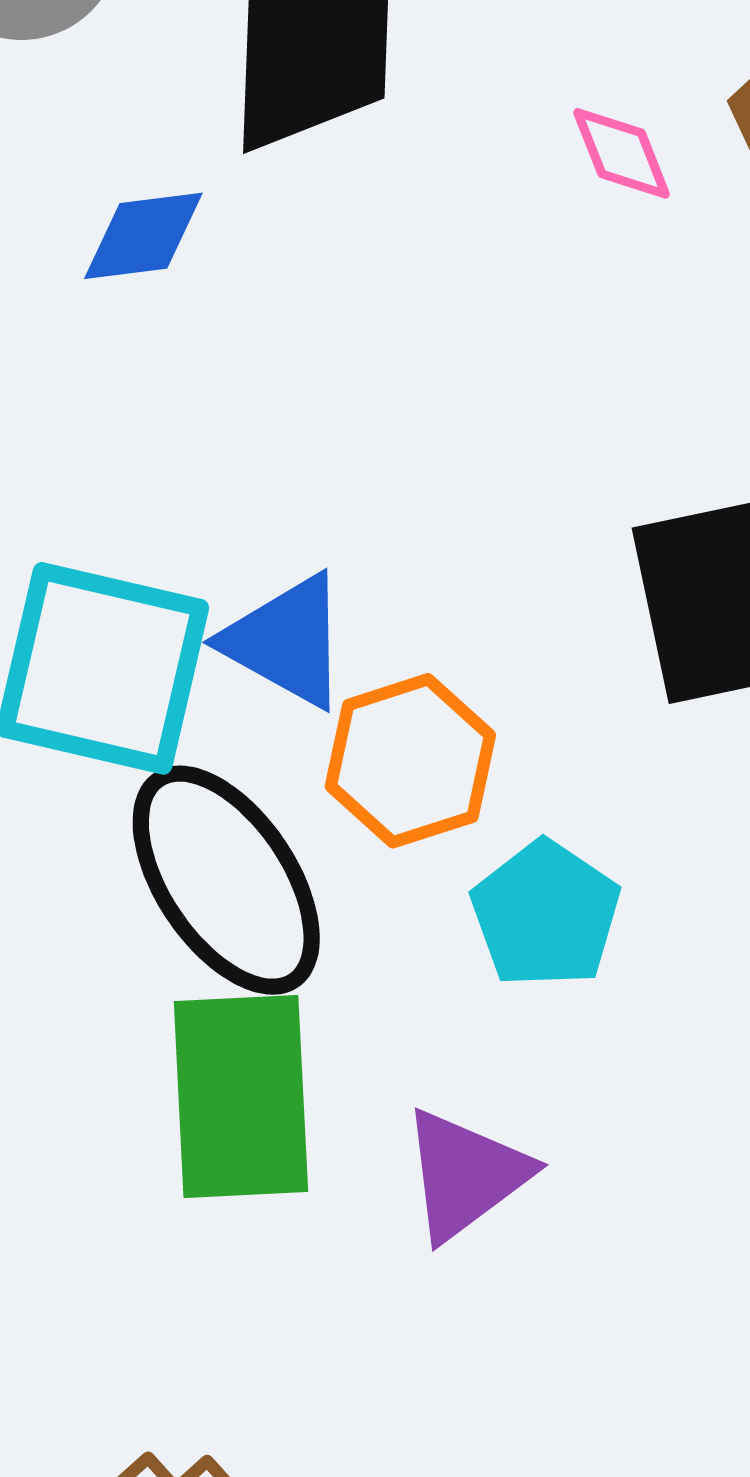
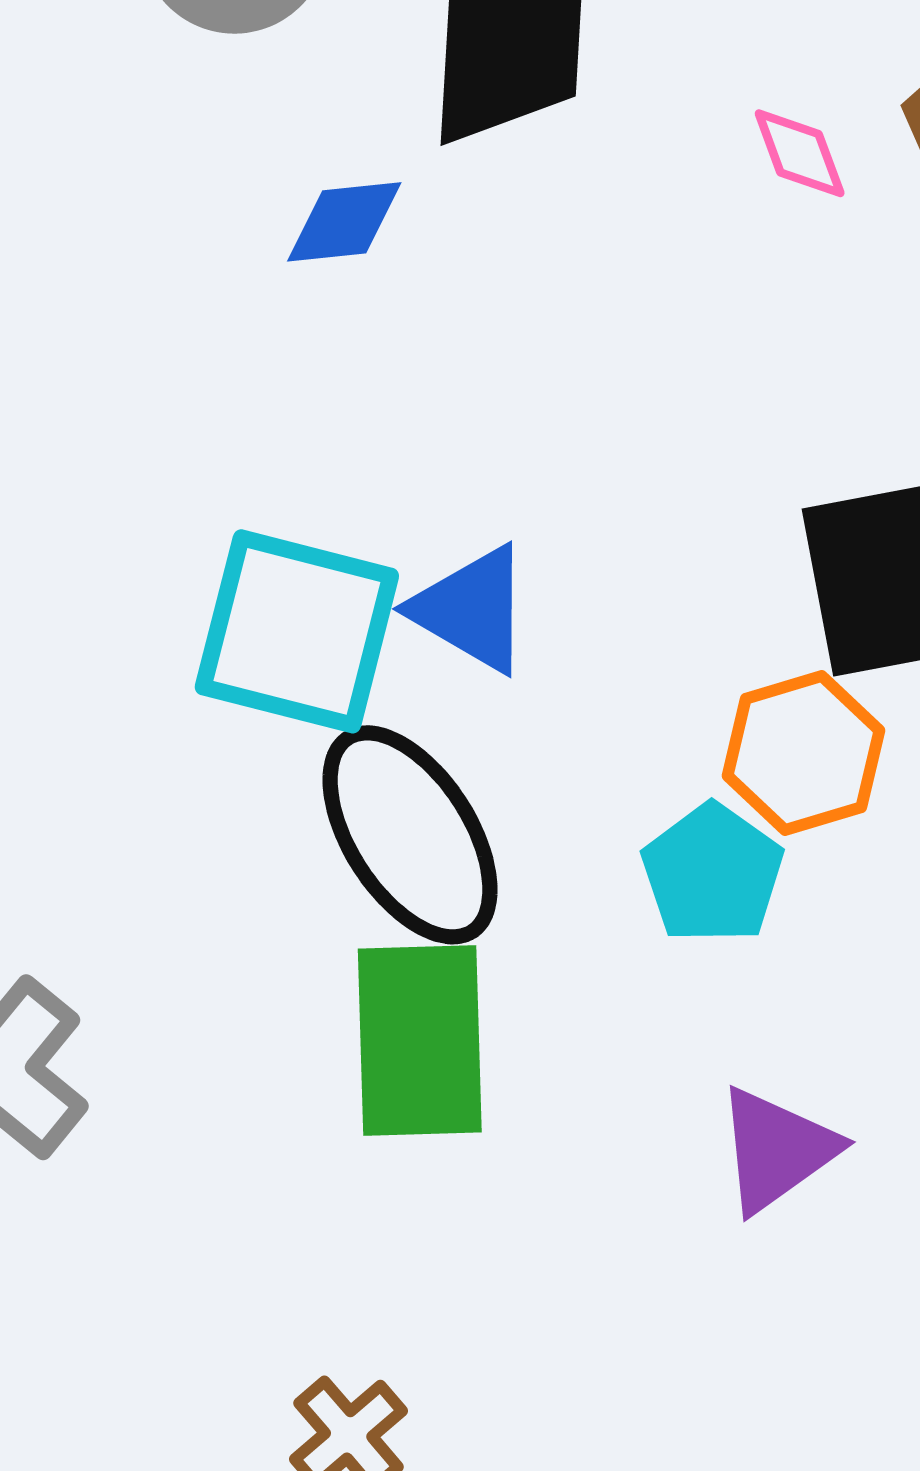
orange hexagon: (410, 761) -> (803, 753), moved
purple triangle: (465, 1175) -> (777, 1150), moved

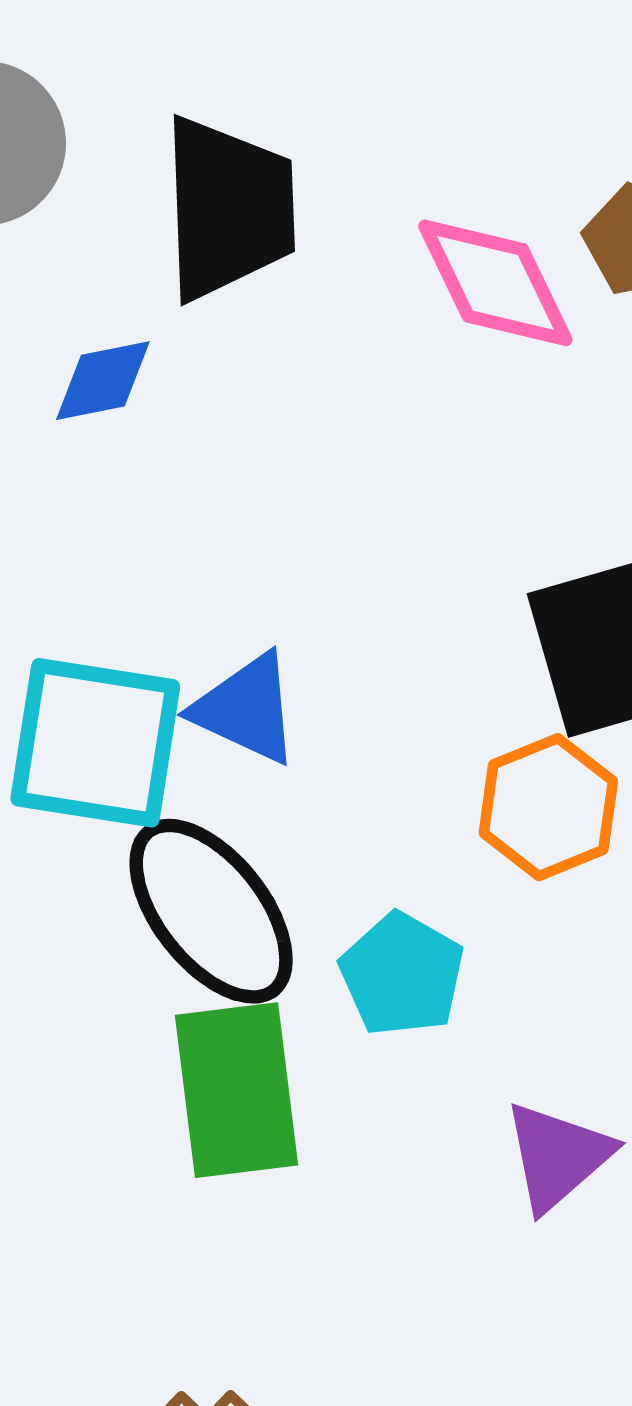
pink diamond: (800, 153) -> (495, 283), size x1.8
cyan pentagon: (712, 874) -> (402, 974), moved

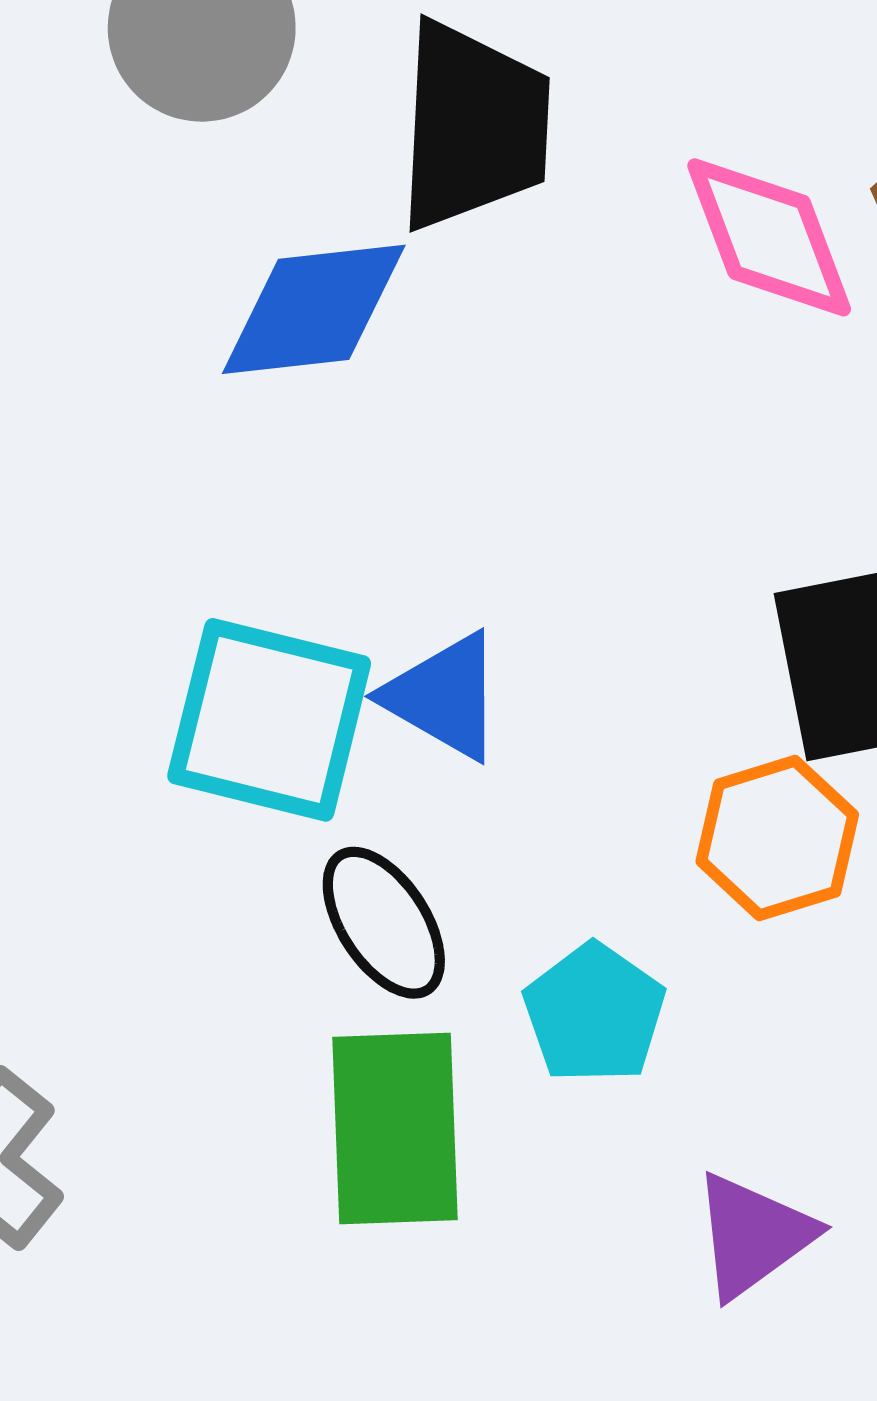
blue diamond: (103, 381) -> (314, 309), size x1.6
black ellipse: (211, 911) -> (384, 923), size x0.7

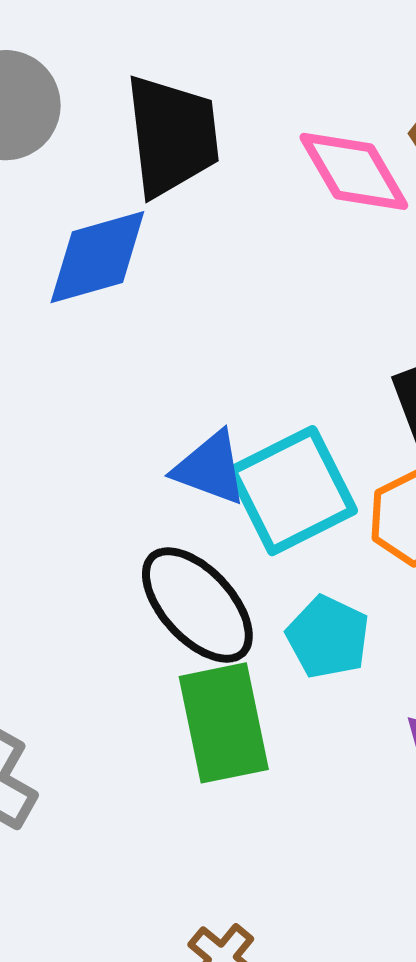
cyan square: (269, 720) -> (292, 491), moved, turned -31
black ellipse: (384, 923) -> (197, 605), size x1.4

